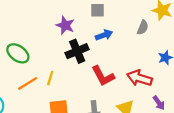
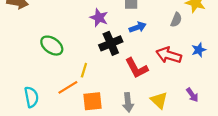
red arrow: (139, 78) -> (169, 55), moved
orange line: (28, 83) -> (68, 87), moved

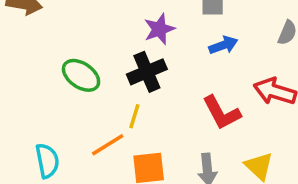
purple star: (99, 18) -> (159, 29), turned 30
black cross: (111, 43) -> (147, 72), moved

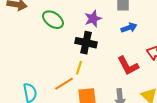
black cross: (147, 72) -> (86, 43), turned 35
green ellipse: (81, 75) -> (53, 20), moved

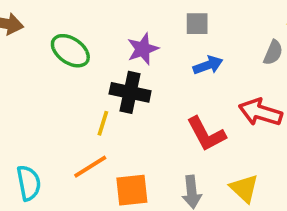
yellow line: (79, 68) -> (103, 123), moved

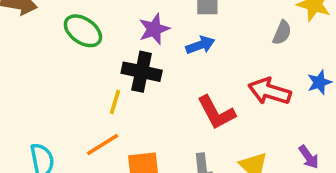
blue arrow: (208, 65) -> (200, 45), moved

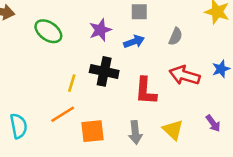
gray semicircle: (282, 33) -> (176, 36), moved
black cross: (142, 72) -> (104, 71), moved
red L-shape: (216, 113) -> (146, 91), turned 32

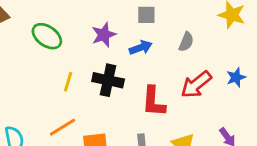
red arrow: (185, 75) -> (196, 85), turned -56
yellow line: (72, 83) -> (68, 82), moved

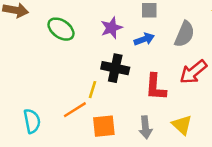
gray semicircle: (186, 42) -> (185, 34), size x1.5
yellow line: (68, 82) -> (93, 90), moved

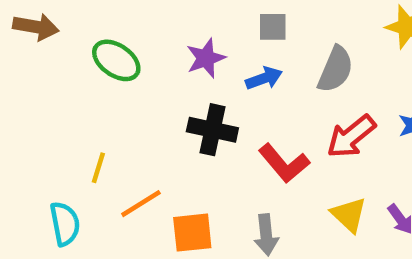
red L-shape: (156, 87) -> (284, 163), turned -44
yellow line: (93, 90) -> (98, 168), moved
yellow triangle: (182, 125) -> (349, 215), moved

